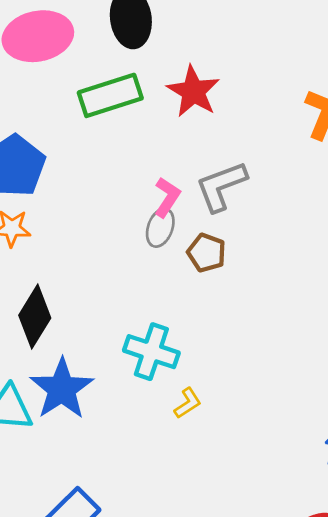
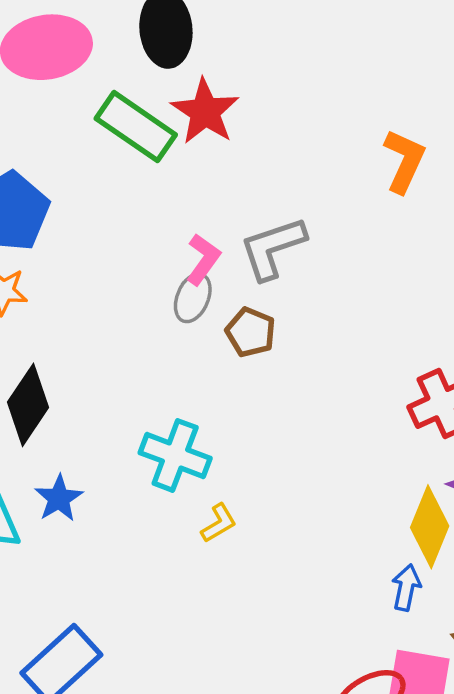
red star: (193, 91) -> (205, 112), moved
green rectangle: (110, 95) -> (136, 127), turned 50
blue star: (62, 389) -> (59, 498), size x0.6

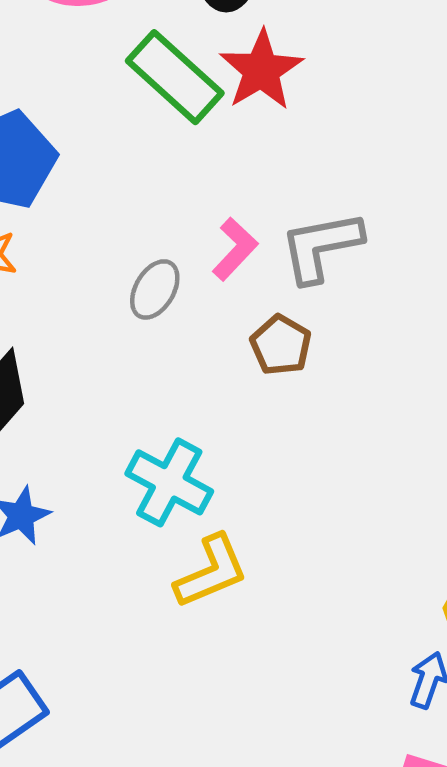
gray ellipse: (193, 298) -> (155, 289), moved
yellow L-shape: (219, 523) -> (211, 572), size x1.6

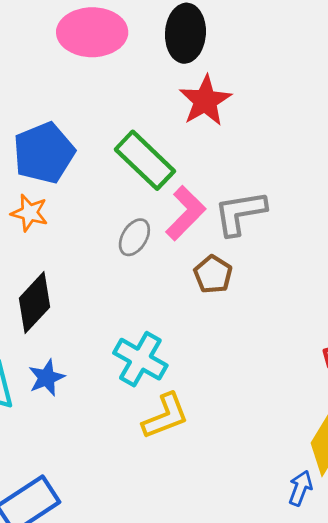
green rectangle: (175, 77) -> (145, 160), moved
pink L-shape: (235, 249) -> (186, 213), size x1.4

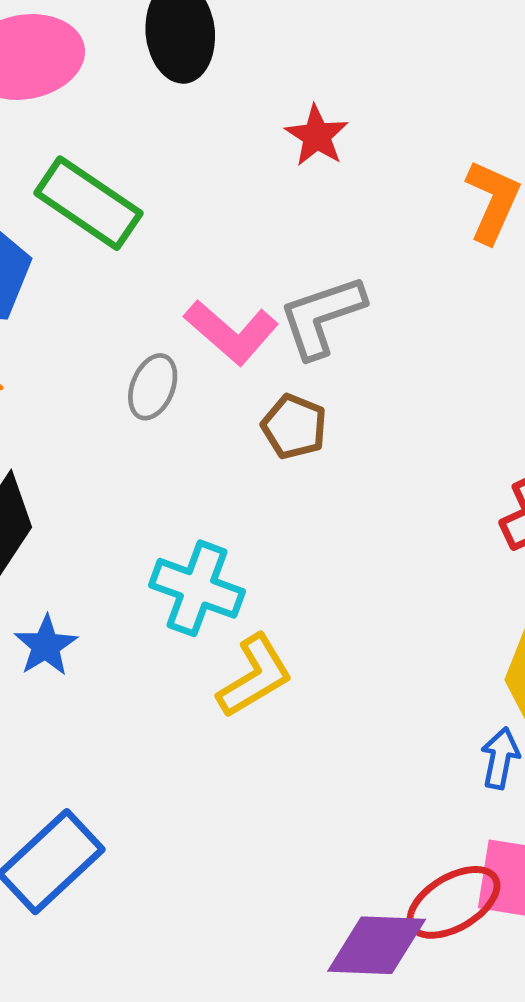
red star: (205, 101) -> (317, 136), moved, size x0.7
green rectangle: (145, 160) -> (88, 203), moved
pink L-shape: (186, 213) -> (231, 332), turned 96

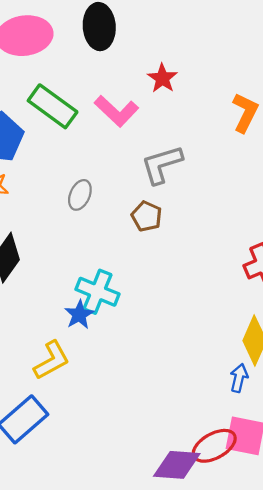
pink L-shape: (231, 332) -> (116, 111), moved
blue star: (46, 646) -> (79, 315), moved
yellow L-shape: (255, 676) -> (52, 360), moved

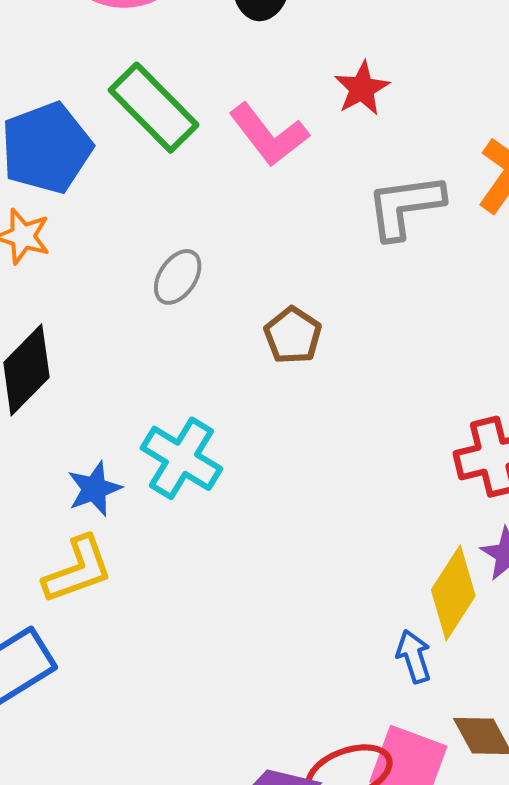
gray L-shape: (162, 164) -> (405, 206), moved
blue star: (79, 315) -> (94, 489), moved
blue arrow: (239, 378) -> (414, 656), turned -40

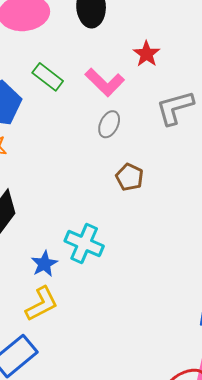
green rectangle: (154, 108) -> (48, 77), size x0.7
gray ellipse: (178, 277) -> (109, 124), moved

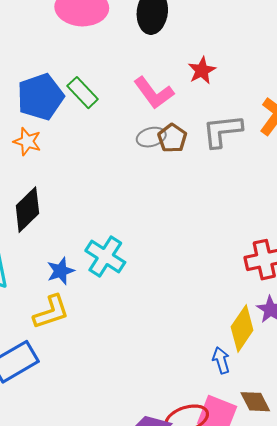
green rectangle: (48, 77) -> (83, 93), moved
gray ellipse: (109, 124) -> (151, 137), turned 40
brown pentagon: (130, 177) -> (172, 138), moved

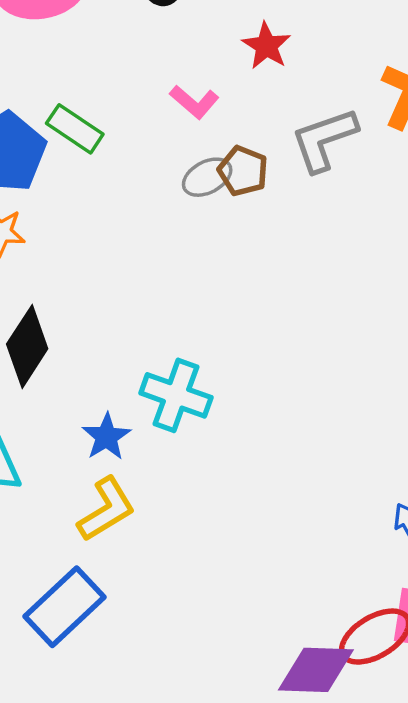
pink L-shape: (154, 93) -> (194, 102), size x0.7

